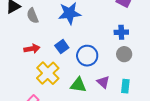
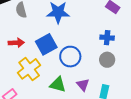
blue square: (62, 47) -> (46, 44), size x1.5

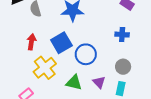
red arrow: (16, 43) -> (31, 42), turned -77
gray circle: (107, 60) -> (123, 67), moved

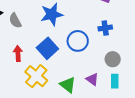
blue circle: (86, 54) -> (78, 41), moved
green triangle: (74, 83) -> (68, 85), turned 36

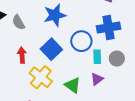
blue cross: (105, 28) -> (109, 27), size x1.6
purple triangle: (92, 79) -> (97, 79), turned 48
cyan rectangle: (115, 81) -> (97, 57), moved

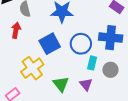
red arrow: (22, 55) -> (16, 30), moved
purple triangle: (97, 79) -> (86, 84), turned -48

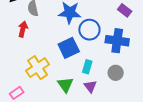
blue square: (50, 44) -> (69, 48), moved
blue circle: (81, 44) -> (89, 30), moved
cyan rectangle: (92, 63) -> (87, 67), moved

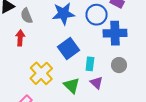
blue circle: (89, 30) -> (97, 15), moved

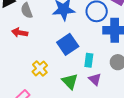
red arrow: (20, 38) -> (20, 33), turned -84
yellow cross: (41, 73) -> (40, 68), size x0.7

